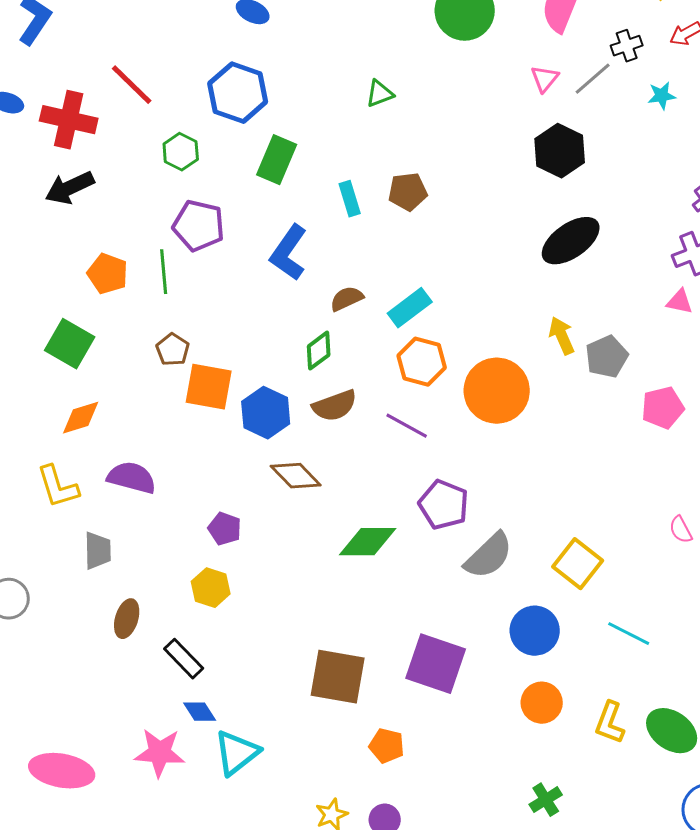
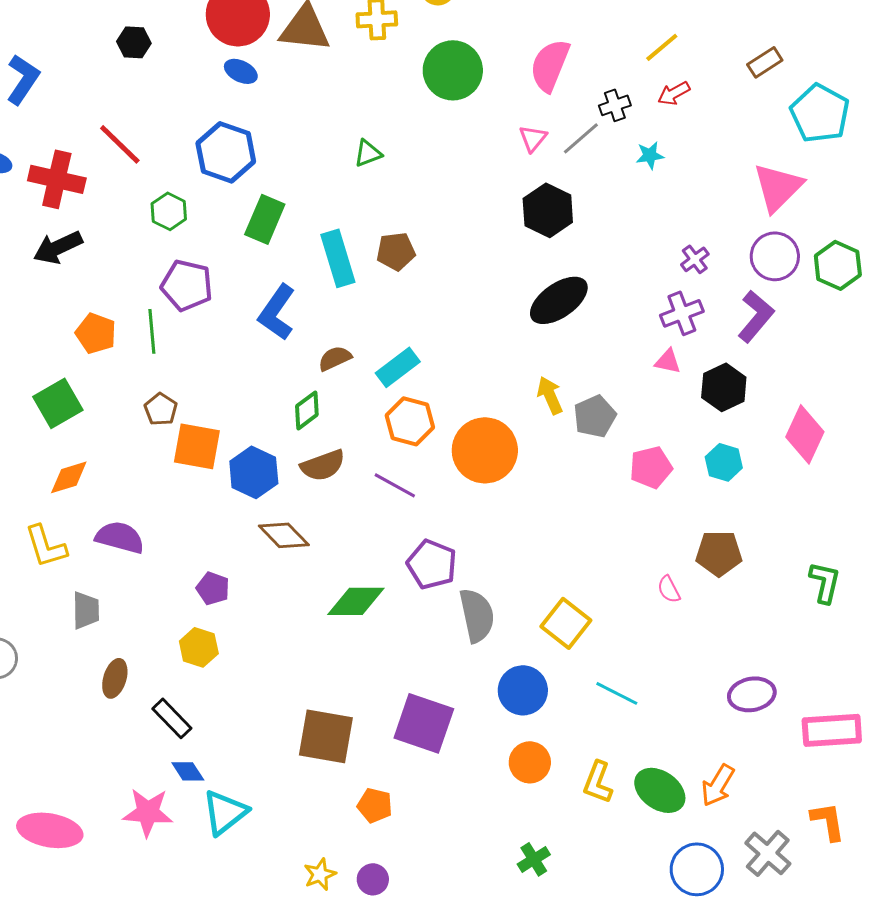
cyan rectangle: (350, 199) -> (338, 258), size x1.6
green square: (70, 344) -> (58, 403), turned 30
gray semicircle: (489, 556) -> (477, 615), turned -58

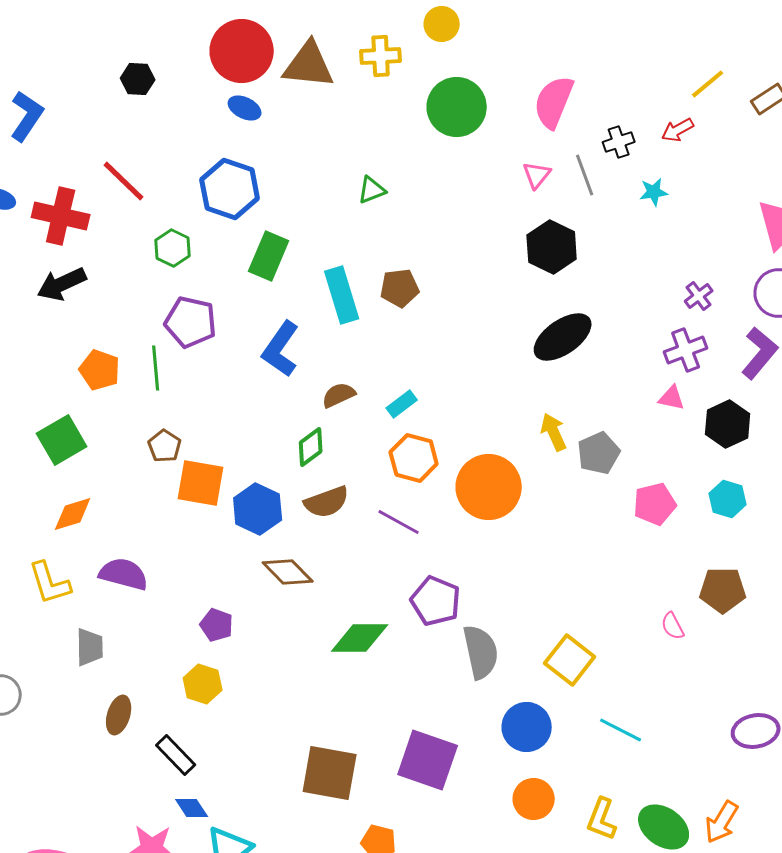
yellow line: (662, 47) -> (708, 84), moved
gray line: (581, 138) -> (585, 175), turned -69
cyan rectangle: (398, 367) -> (402, 404), size x0.7

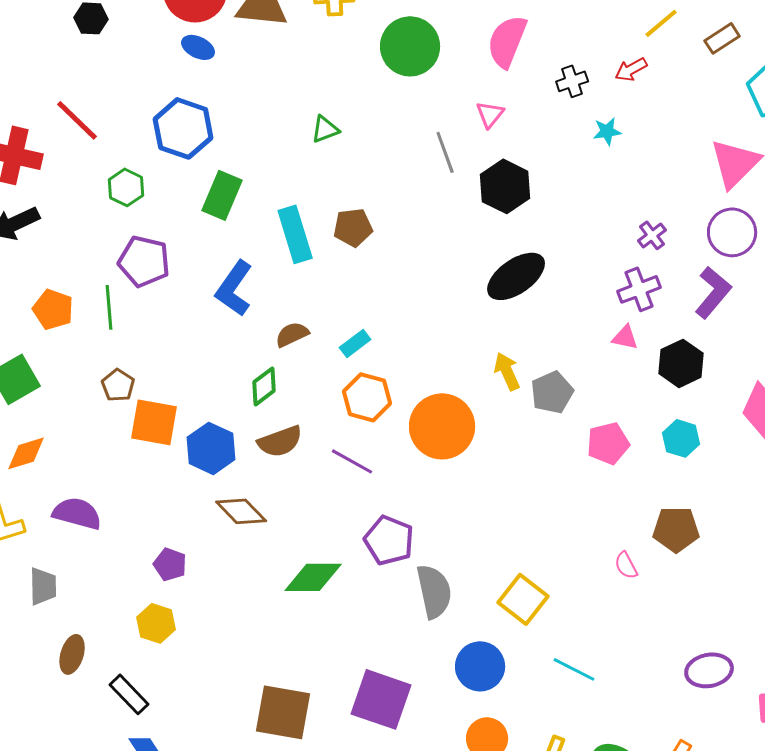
gray line: (585, 175) -> (445, 152), moved

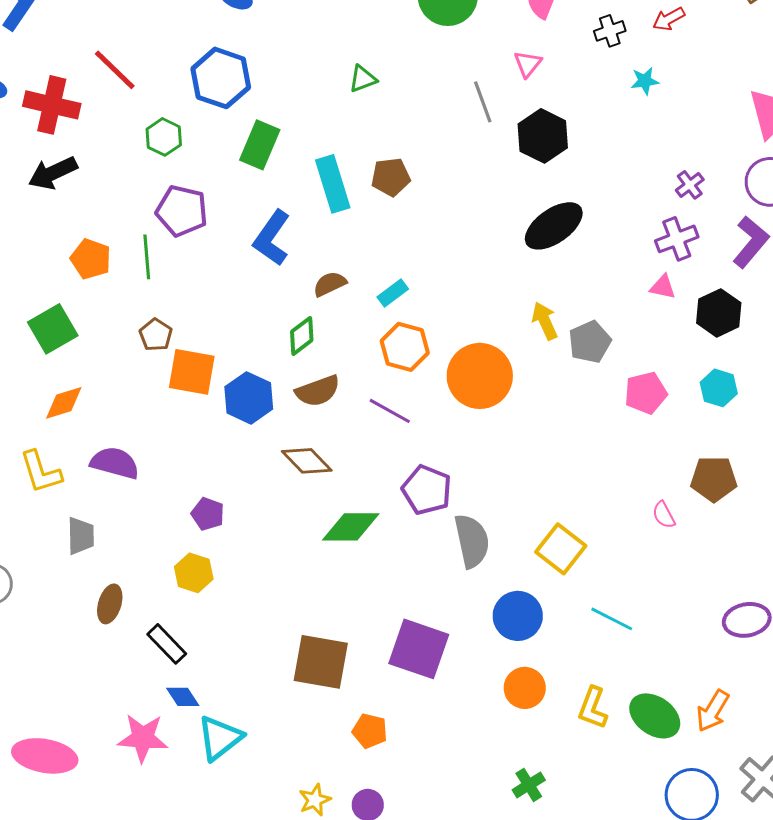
brown diamond: (241, 511) -> (307, 461), moved

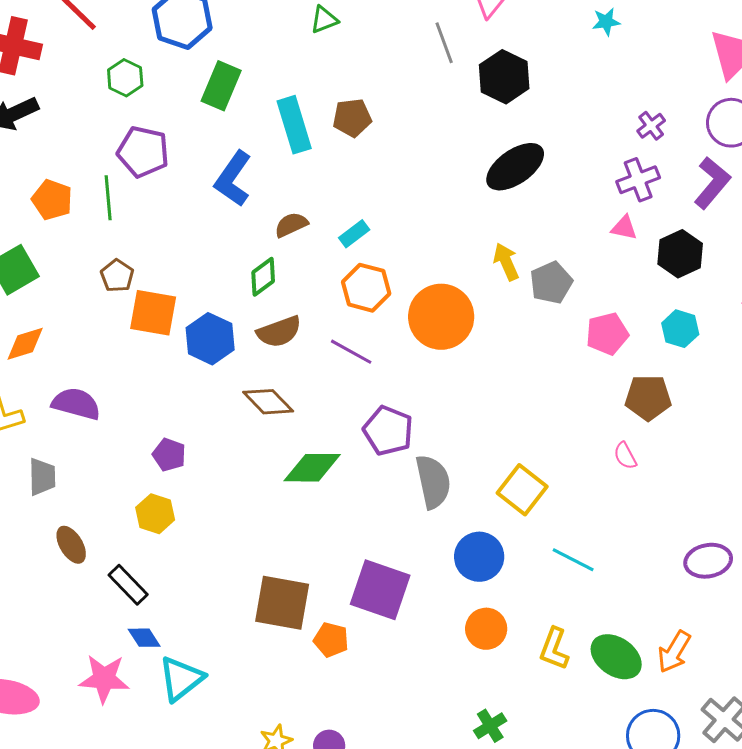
brown pentagon: (714, 479) -> (648, 398), moved
brown ellipse: (110, 604) -> (71, 545), turned -48
orange pentagon: (370, 731) -> (331, 640), moved

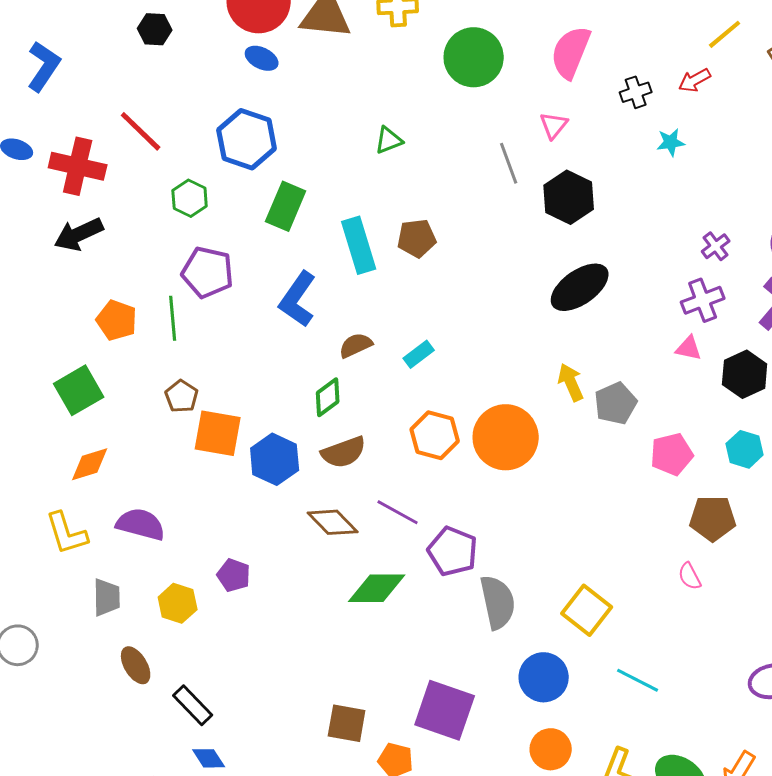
orange hexagon: (366, 288) -> (435, 435), moved
purple line: (351, 352) -> (398, 512), moved
yellow hexagon: (155, 514) -> (178, 603), moved
brown square: (282, 603) -> (347, 723), size x0.7

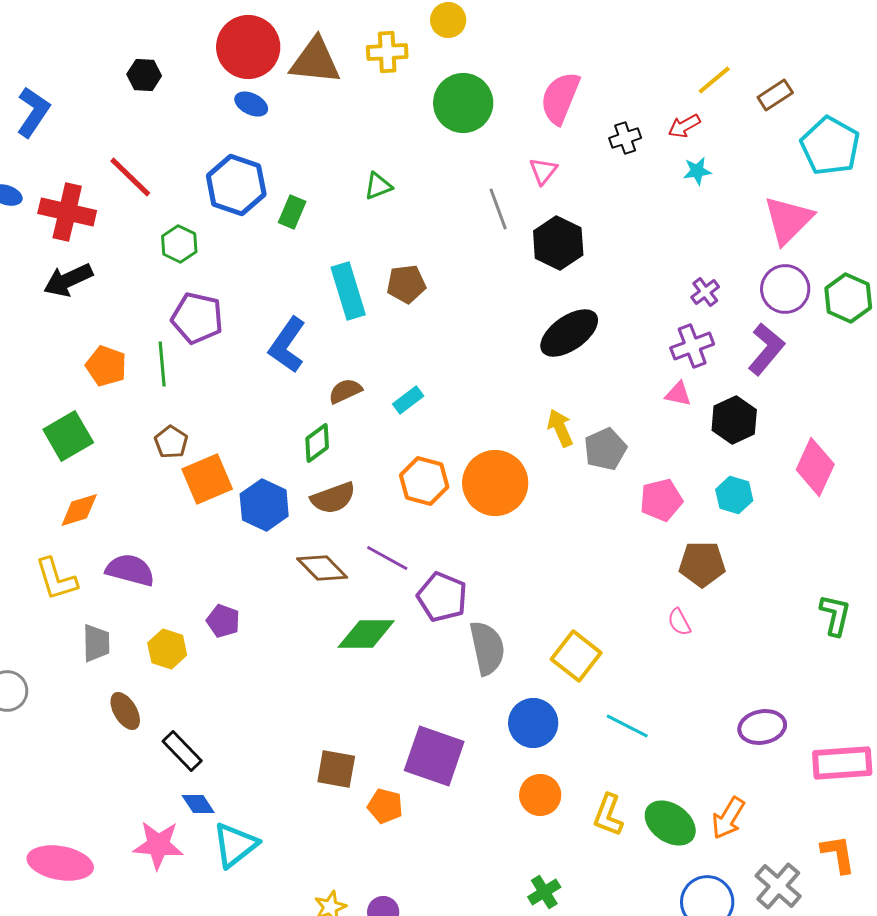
cyan star: (671, 142) -> (697, 171), moved
green rectangle: (286, 206) -> (292, 212), moved, size x0.7
orange square: (218, 433) -> (207, 479), turned -33

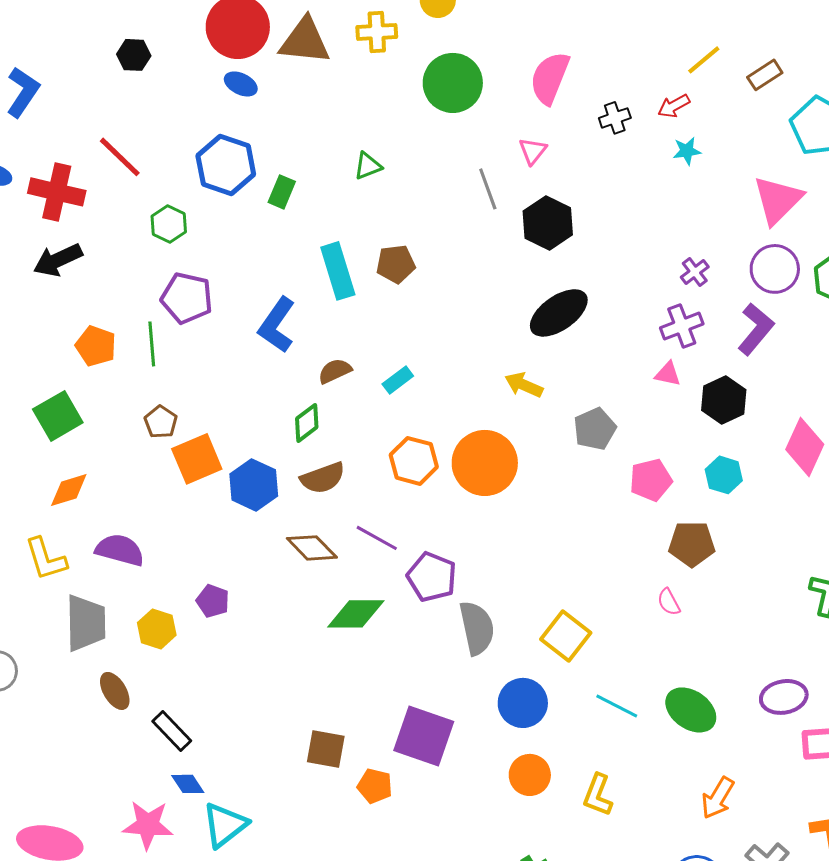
yellow arrow: (560, 428) -> (524, 385), moved, turned -42
gray trapezoid: (96, 643) -> (86, 623), size x1.5
purple ellipse: (762, 727) -> (784, 697), moved
green ellipse: (670, 823) -> (691, 710), moved

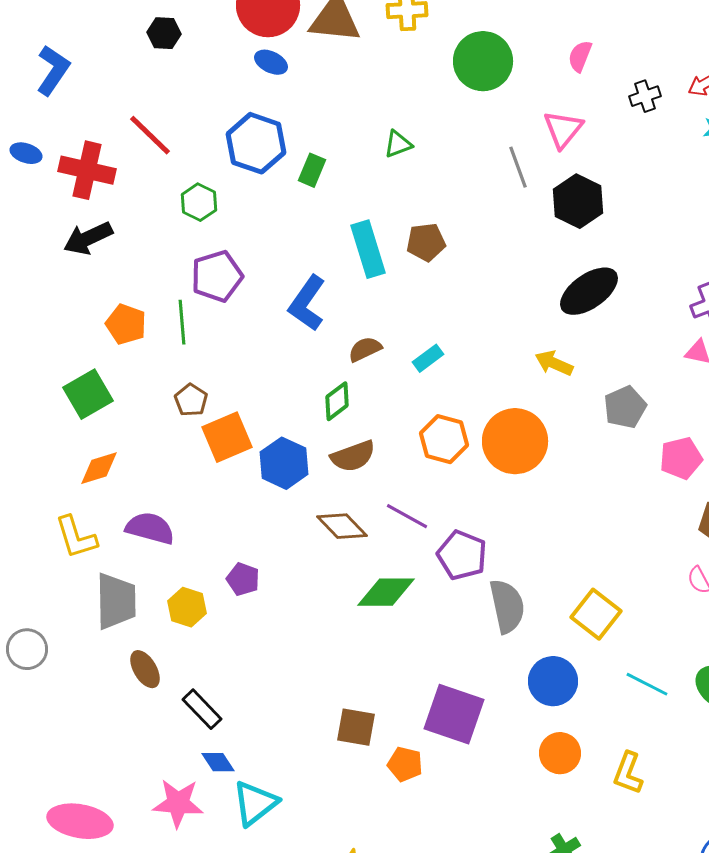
pink semicircle: (550, 78) -> (580, 56), size x0.6
pink triangle: (533, 151) -> (563, 129), size x1.4
purple pentagon: (187, 298) -> (217, 276), turned -30

